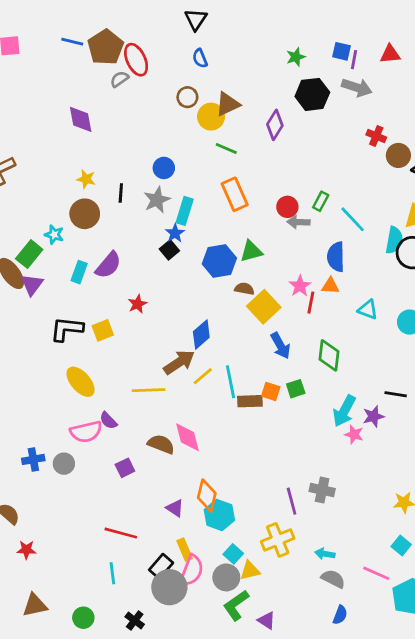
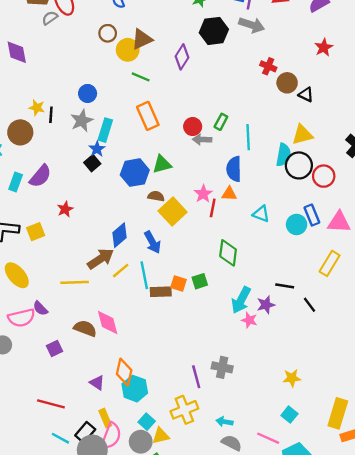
yellow star: (86, 179) -> (37, 108), moved
cyan line: (353, 219) -> (248, 137), turned 40
blue arrow: (280, 346) -> (152, 242), moved
cyan line: (112, 573) -> (60, 438), moved, turned -54

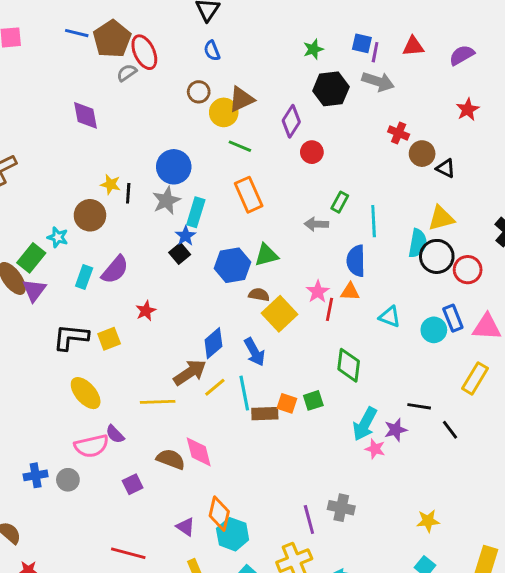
blue circle: (88, 93) -> (174, 167), size x1.5
red circle: (193, 127) -> (312, 152), moved

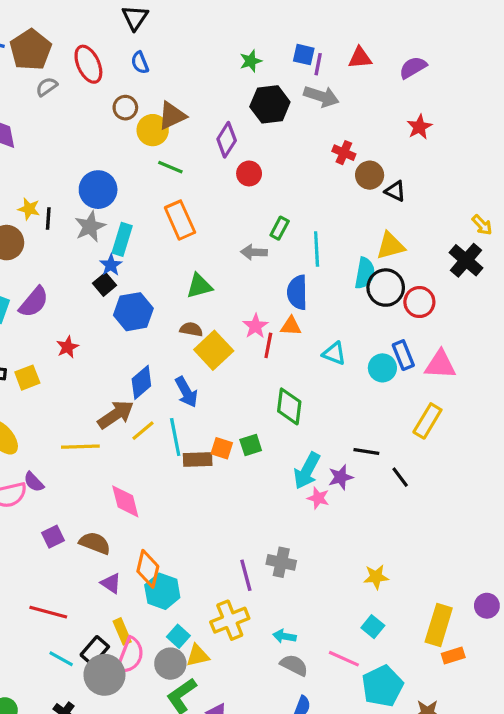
red ellipse: (144, 52) -> (88, 64), moved
blue hexagon: (233, 265) -> (133, 312), moved
brown semicircle: (171, 459) -> (95, 543), moved

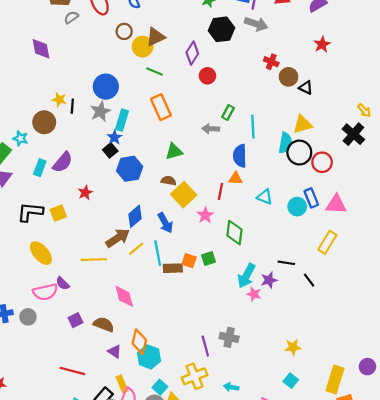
pink star: (256, 326) -> (205, 215), moved

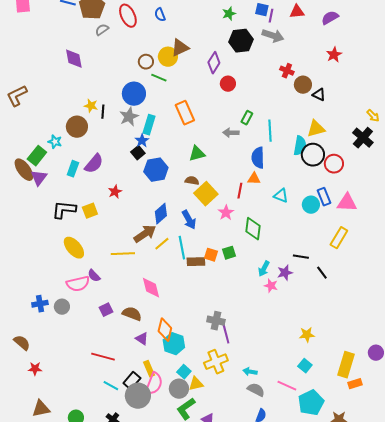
brown circle: (124, 31) -> (146, 62), moved
green line: (154, 71) -> (159, 78), moved
cyan arrow: (246, 276) -> (264, 269), size x0.7
gray cross: (229, 337) -> (216, 321), moved

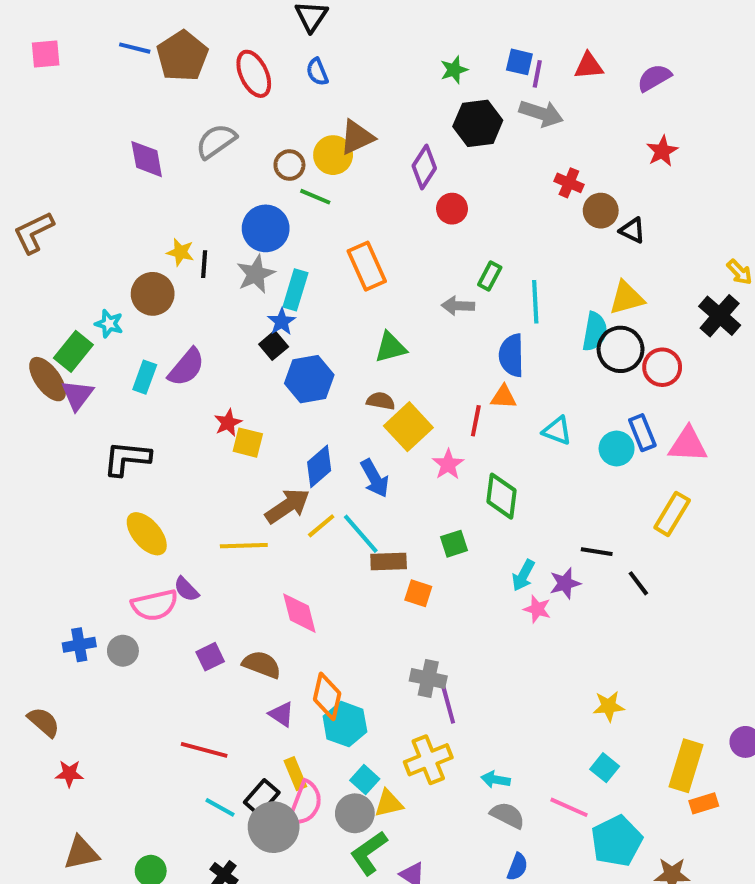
gray semicircle: (102, 30) -> (216, 141), moved, size x1.5
yellow square: (90, 211) -> (248, 443), moved, turned 35
cyan line: (182, 248) -> (361, 534), turned -30
orange square: (211, 255) -> (418, 593), moved

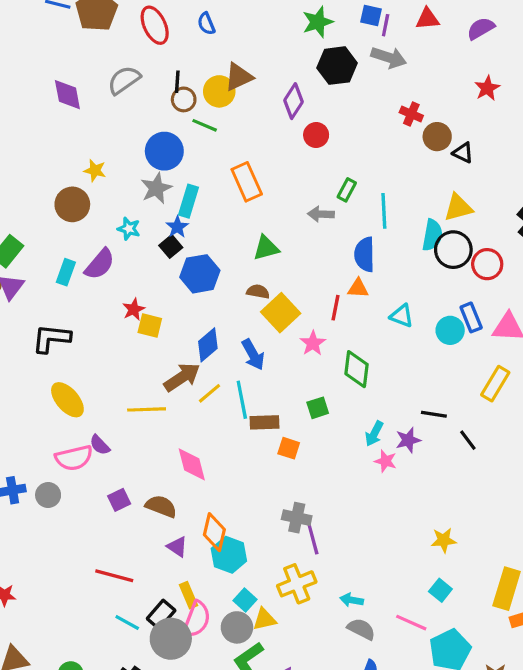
green star: (454, 70) -> (318, 22), size x1.4
black line: (204, 264) -> (177, 82), moved
cyan star: (109, 324) -> (129, 229), moved
cyan line: (361, 534) -> (242, 400), turned 30

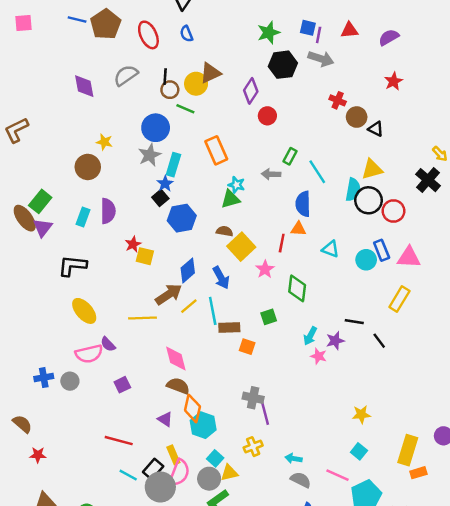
cyan line: (384, 211) -> (317, 172), turned -30
cyan star: (129, 229) -> (236, 185), moved
purple semicircle: (100, 264) -> (108, 211), turned -40
brown semicircle: (161, 506) -> (178, 386), moved
yellow cross: (297, 584) -> (253, 447), size x0.7

